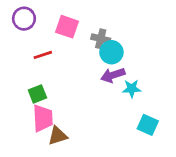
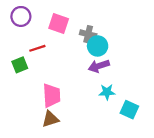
cyan star: (132, 89) -> (107, 92), moved
green square: (37, 94) -> (20, 65), moved
pink trapezoid: (43, 118) -> (52, 96), moved

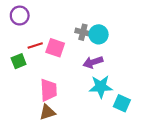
pink square: (59, 24) -> (55, 48), moved
cyan circle: (98, 46) -> (99, 34), moved
cyan star: (107, 92) -> (101, 87), size x1.5

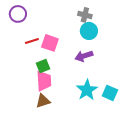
gray cross: (83, 32) -> (85, 15), moved
green square: (19, 61) -> (43, 66), moved
cyan star: (101, 87) -> (87, 90), moved, turned -30

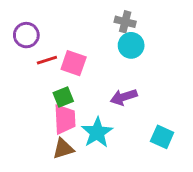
purple circle: (18, 14) -> (26, 35), moved
purple arrow: (84, 56) -> (124, 97), moved
cyan star: (87, 90) -> (97, 132), moved

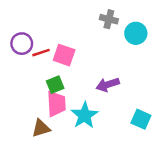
purple circle: (26, 35) -> (22, 44), moved
cyan circle: (131, 45) -> (136, 33), moved
brown triangle: (63, 149) -> (41, 128), moved

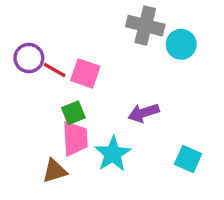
gray cross: (109, 19) -> (145, 26), size x1.5
red line: (41, 53) -> (55, 70), turned 48

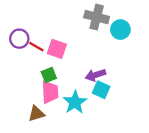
cyan square: (188, 159) -> (101, 90), moved

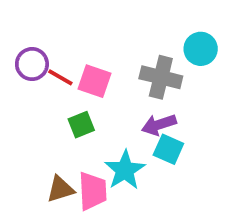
gray cross: (97, 17) -> (161, 77), moved
pink trapezoid: (50, 92) -> (93, 191), moved

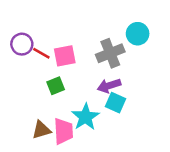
gray cross: (161, 77) -> (110, 53), turned -36
pink square: (94, 81) -> (65, 56), turned -30

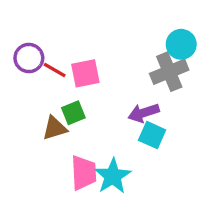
gray cross: (110, 53) -> (169, 72), moved
cyan star: (86, 117) -> (113, 176), moved
brown triangle: (41, 130) -> (55, 128), moved

